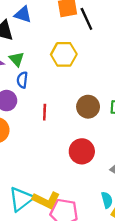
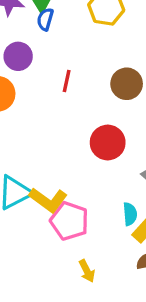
blue semicircle: (22, 80) -> (45, 19), moved

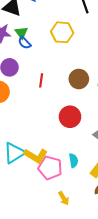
blue semicircle: (45, 19) -> (25, 43), turned -56
cyan semicircle: (130, 214) -> (73, 161), moved

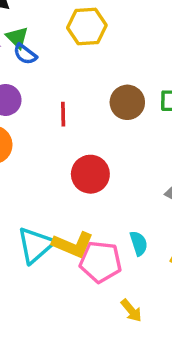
red circle: (70, 117) -> (90, 174), moved

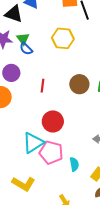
cyan triangle: (35, 245) -> (33, 143), moved
yellow L-shape: (73, 245) -> (23, 184), moved
pink pentagon: (101, 262) -> (51, 152), moved

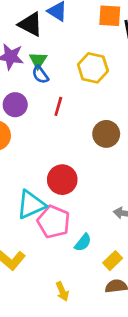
red line: (42, 86) -> (58, 106), moved
cyan semicircle: (74, 164) -> (83, 243), turned 40

